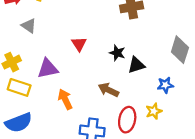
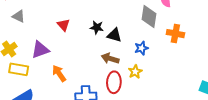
black triangle: (136, 65) -> (114, 35), turned 42
brown arrow: (108, 90) -> (110, 58), moved

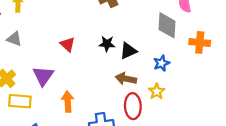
black triangle: (114, 35) -> (128, 51), turned -35
purple triangle: (40, 50) -> (43, 76), turned -30
orange arrow: (59, 73) -> (68, 102), turned 36

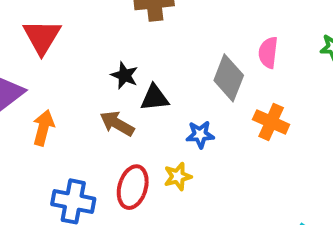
red triangle: (68, 44) -> (42, 37), moved, size x1.5
brown arrow: (126, 79) -> (117, 124), moved
orange arrow: (68, 102) -> (43, 128), moved

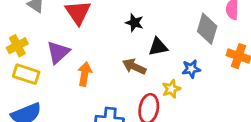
black star: (125, 75) -> (134, 23), moved
yellow star: (178, 176) -> (171, 89), moved

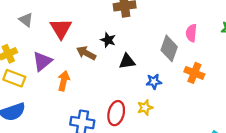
brown arrow: (134, 67) -> (86, 53), moved
yellow star: (171, 89) -> (145, 108), moved

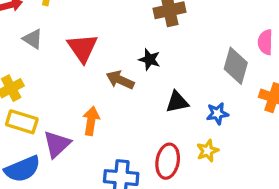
purple triangle: (42, 61) -> (57, 144), moved
black triangle: (127, 61) -> (177, 102), moved

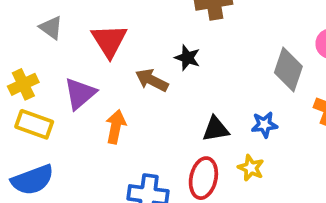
black triangle: (177, 102) -> (216, 129), moved
purple triangle: (57, 144) -> (80, 94), moved
yellow star: (207, 151) -> (251, 168), turned -30

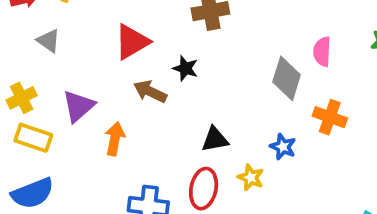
red triangle: (109, 41) -> (132, 42), moved, turned 33
blue star: (264, 125) -> (283, 147), moved, turned 30

